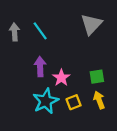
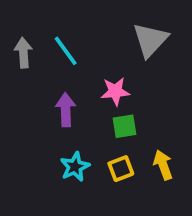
green square: (97, 77) -> (124, 126), moved
pink star: (61, 78) -> (115, 91), moved, turned 30
cyan star: (46, 101) -> (75, 167), size x0.7

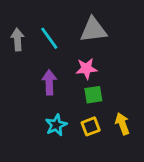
gray triangle: (150, 40) -> (93, 30), moved, turned 40

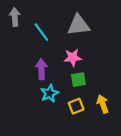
gray arrow: (18, 40) -> (15, 17), moved
cyan star: (56, 125) -> (49, 93), moved

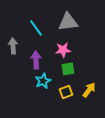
gray arrow: (15, 17) -> (13, 46), moved
yellow arrow: (103, 104) -> (89, 90), turned 56

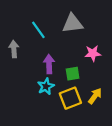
pink star: (63, 50) -> (93, 53), moved
purple arrow: (36, 60) -> (49, 64), moved
yellow square: (66, 92) -> (70, 98), size x1.5

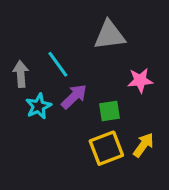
cyan line: (38, 30) -> (58, 64), moved
purple arrow: (49, 64) -> (74, 97), turned 48
cyan star: (46, 86) -> (38, 106), moved

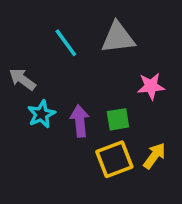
cyan line: (58, 64) -> (66, 43), moved
gray arrow: (21, 74) -> (22, 79), turned -50
purple arrow: (74, 97) -> (80, 121), moved, turned -52

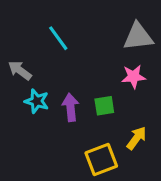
gray triangle: (118, 38) -> (138, 37), moved
cyan star: (41, 114) -> (37, 101), turned -30
yellow square: (114, 159) -> (101, 160), moved

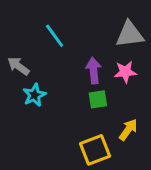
cyan star: (37, 101) -> (34, 95), turned 30
purple arrow: (71, 107) -> (94, 70), moved

